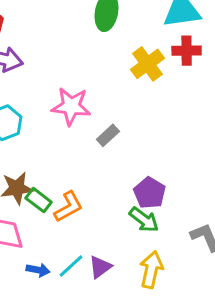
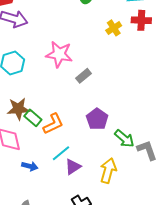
yellow cross: (147, 64) -> (114, 28), size x0.7
purple pentagon: (150, 193) -> (97, 119), moved
green arrow: (144, 220) -> (124, 139), moved
cyan line: (71, 266) -> (61, 153), moved

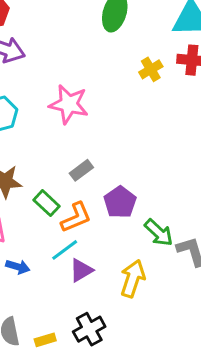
gray rectangle: (84, 76) -> (81, 170), moved
green rectangle: (33, 118) -> (46, 203), moved
orange L-shape: (53, 124) -> (76, 217), moved

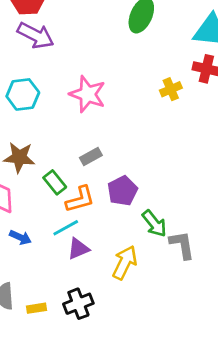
yellow cross: (151, 69) -> (171, 89), moved

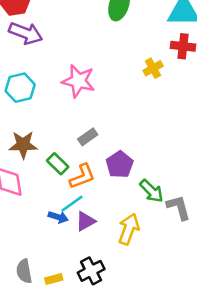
blue arrow: (20, 237) -> (58, 217), moved

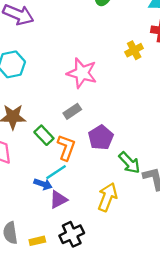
pink star: (78, 81) -> (82, 73), moved
orange L-shape: (82, 176) -> (66, 148), turned -50
purple triangle: (85, 221) -> (58, 200), moved

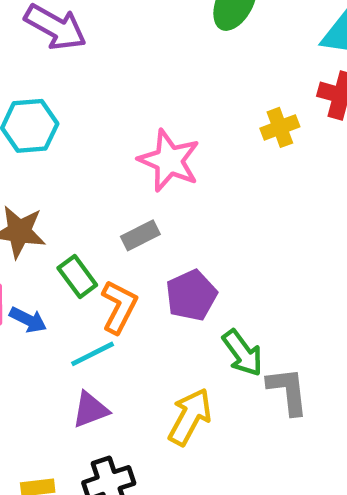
blue arrow: (43, 184) -> (28, 320), moved

